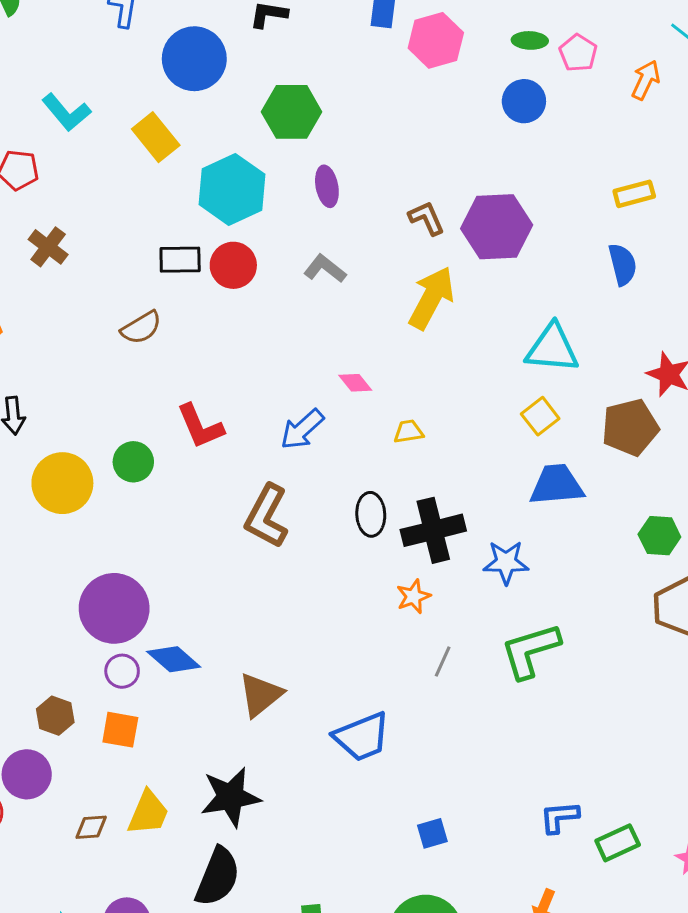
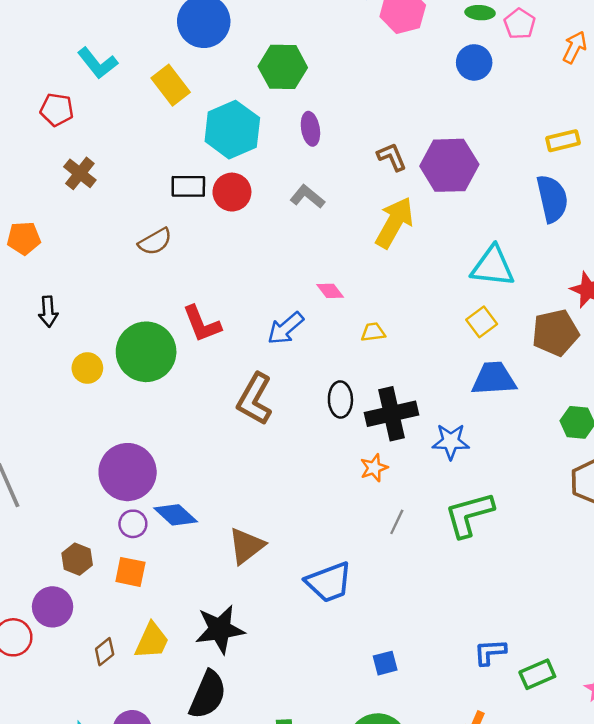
blue semicircle: (623, 264) -> (552, 199), size x1.4
green circle: (133, 462) -> (146, 352), size x1.8
yellow circle: (62, 483) -> (87, 368), size x0.6
brown diamond: (91, 827) -> (105, 652), turned -36

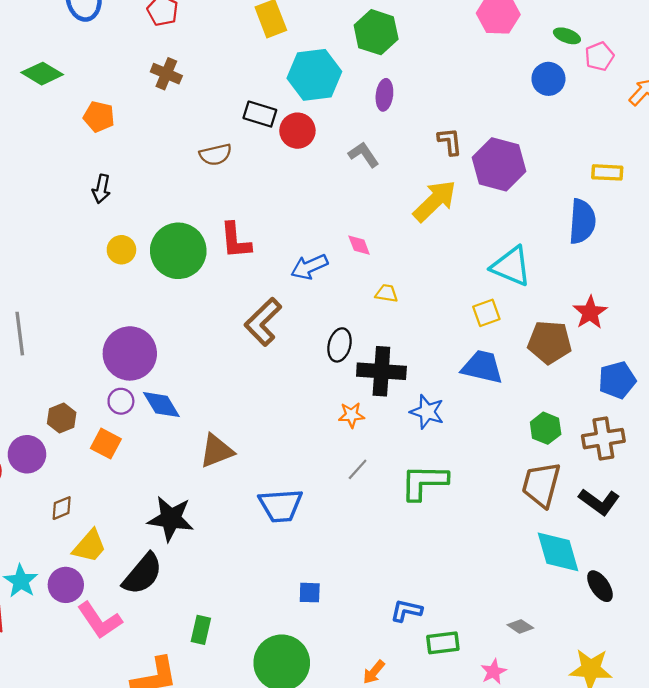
brown cross: (80, 173) -> (166, 74), turned -32
yellow trapezoid: (152, 641) -> (89, 546), moved

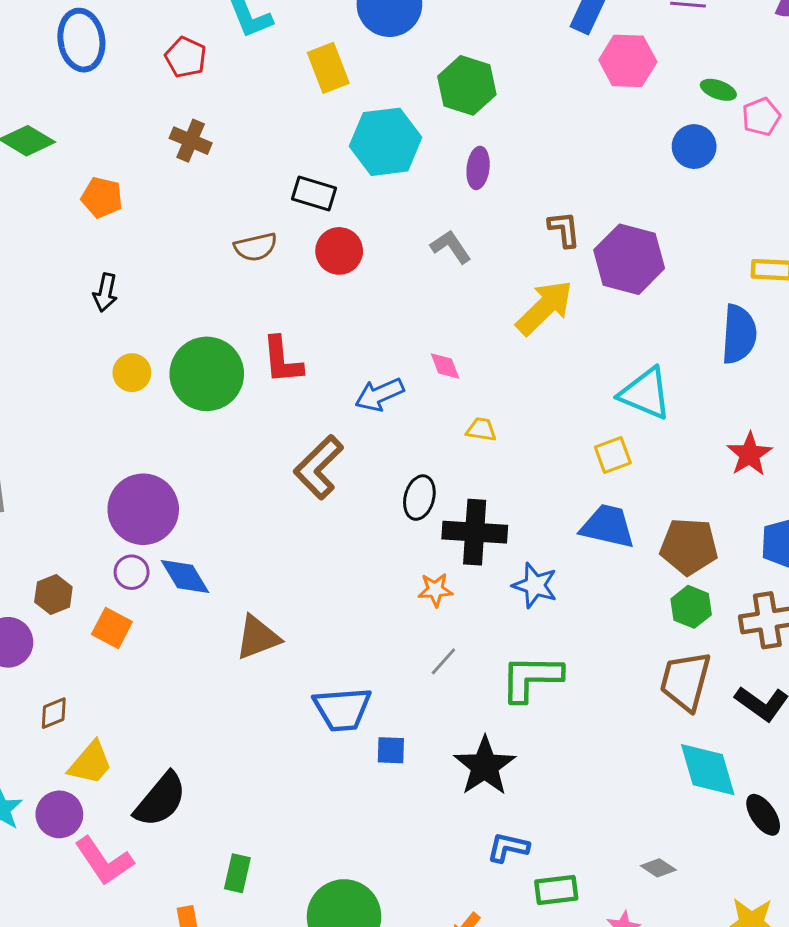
red circle: (297, 131) -> (339, 251), moved
brown pentagon: (550, 342) -> (689, 546), moved
black star: (171, 519) -> (485, 766), moved, turned 30
blue square: (310, 593) -> (391, 750), moved

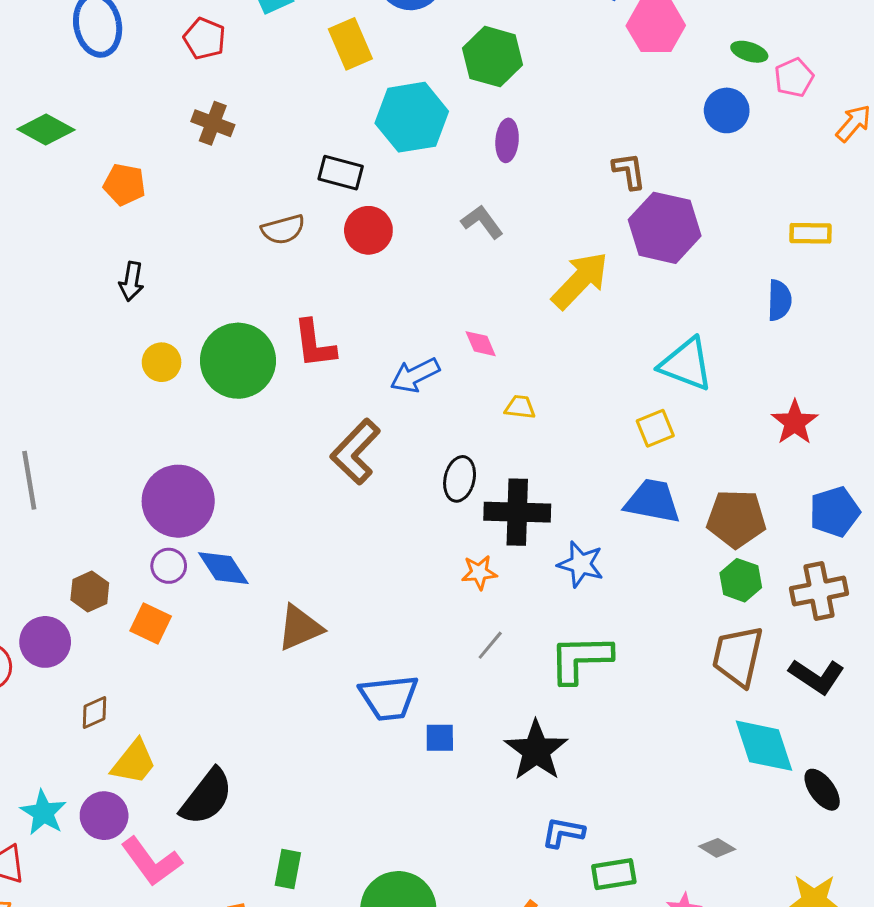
brown L-shape: (564, 229) -> (629, 171), moved
blue semicircle: (739, 334) -> (779, 300), size x0.7

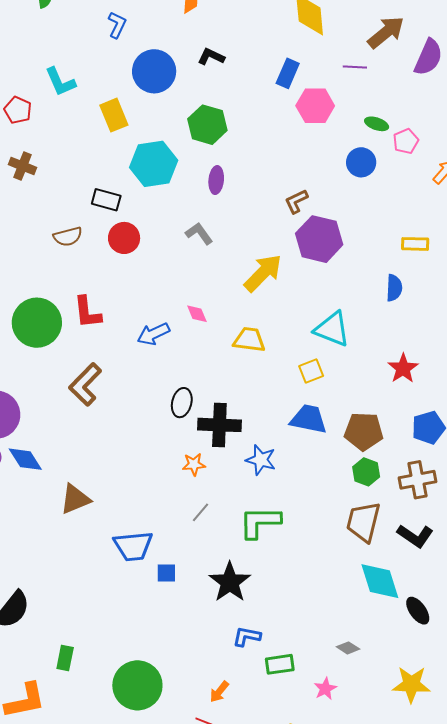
brown L-shape: (629, 171) -> (296, 201), turned -108
yellow trapezoid: (520, 407) -> (249, 340), moved, size x1.6
brown L-shape: (355, 452) -> (85, 385), moved

